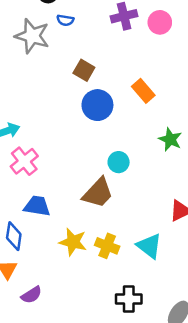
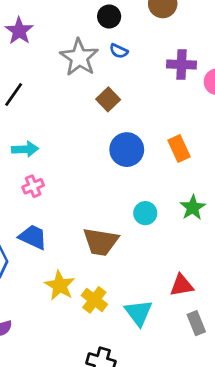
brown square: (84, 70) -> (108, 99), moved
pink cross: (24, 161) -> (33, 186), size x0.7
cyan circle: (119, 162) -> (145, 213), moved
brown trapezoid: (98, 193) -> (101, 242), turned 40

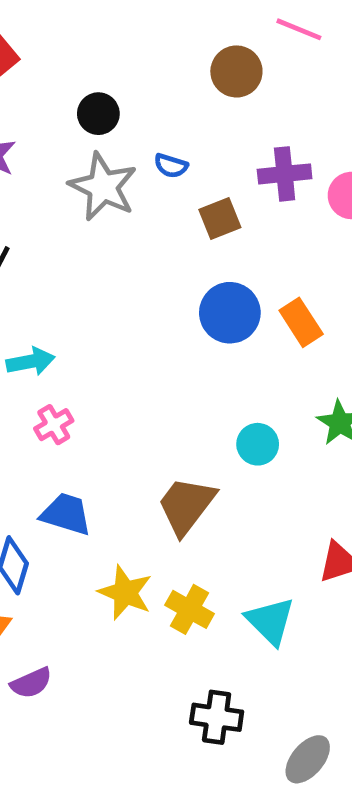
black circle: (109, 16) -> (98, 114), moved
brown square: (108, 99) -> (220, 219), moved, turned 30
blue circle: (127, 150) -> (230, 313), moved
brown trapezoid: (101, 242) -> (186, 506), turned 126

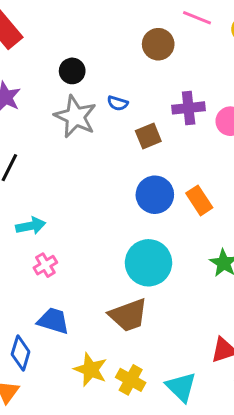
cyan circle: (258, 444) -> (149, 263), moved, size x1.8
brown trapezoid: (186, 506) -> (128, 315), turned -147

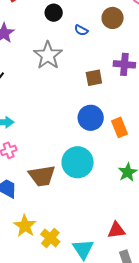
black circle: (72, 71) -> (54, 13), moved
blue semicircle: (118, 103) -> (81, 30), moved
brown trapezoid: (128, 315) -> (42, 176), moved

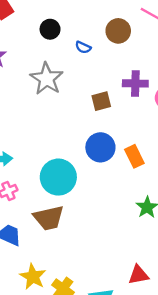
cyan circle: (78, 162) -> (58, 177), moved

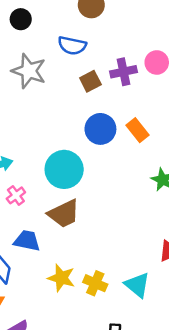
blue semicircle: (83, 47) -> (72, 45), moved, size x1.6
purple cross: (135, 83) -> (124, 72), moved

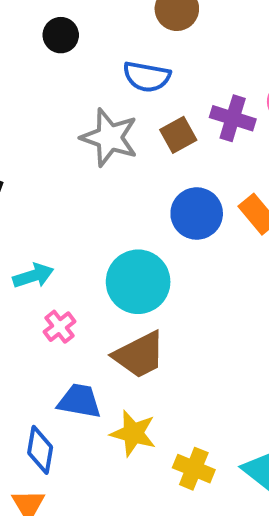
gray star: (29, 71) -> (109, 138), moved
purple cross: (124, 72) -> (233, 118), turned 30
yellow star: (61, 278) -> (133, 433), moved

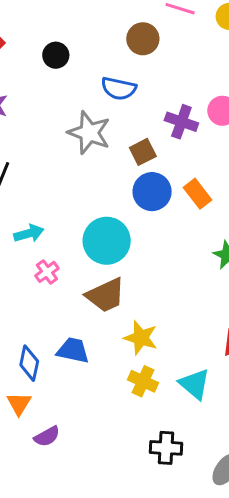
brown square: (178, 135) -> (143, 152), moved
blue trapezoid: (79, 401) -> (73, 350), moved
yellow star: (133, 433) -> (141, 338), moved

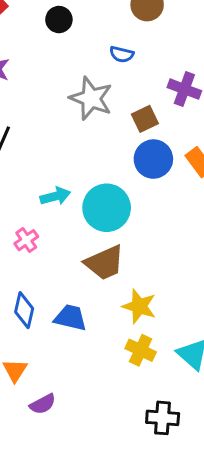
blue semicircle: (119, 88) -> (122, 54), size x0.7
cyan arrow: (29, 233) -> (55, 196), moved
pink cross: (47, 272) -> (26, 240), moved
blue diamond: (29, 363) -> (24, 310), moved

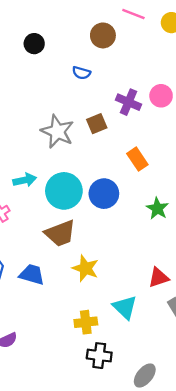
gray star: (91, 98) -> (57, 131), moved
blue circle: (153, 159) -> (104, 194), moved
yellow cross: (141, 350) -> (86, 322), moved, turned -35

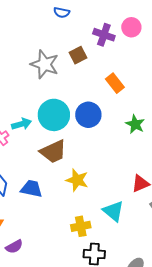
cyan arrow: (25, 180) -> (21, 124), moved

